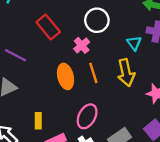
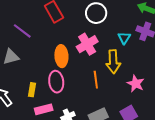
pink cross: (82, 45) -> (87, 44), moved, size x1.5
orange line: (93, 73) -> (96, 80), moved
pink ellipse: (87, 116) -> (56, 82), moved, turned -45

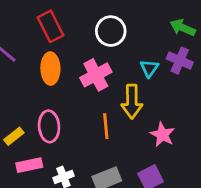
orange ellipse: (61, 56) -> (50, 68), moved
yellow rectangle: (32, 90) -> (14, 136), turned 40

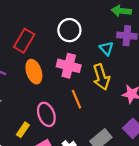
red rectangle: (50, 26) -> (24, 41), turned 75
pink cross: (96, 75) -> (69, 66), turned -30
orange line: (106, 126) -> (77, 99), moved

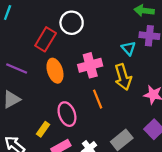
white circle: (69, 30) -> (72, 23), moved
pink cross: (69, 66) -> (90, 65), turned -30

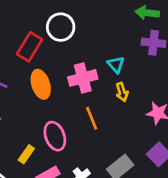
cyan triangle: (128, 48) -> (116, 65), moved
yellow arrow: (123, 77) -> (122, 92), size x0.6

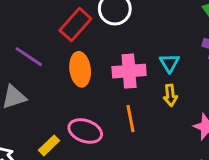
pink ellipse: (55, 136) -> (85, 131), turned -60

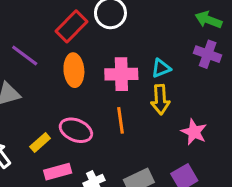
cyan triangle: (169, 63) -> (161, 68), turned 36
yellow arrow: (170, 95) -> (160, 100), size x1.4

